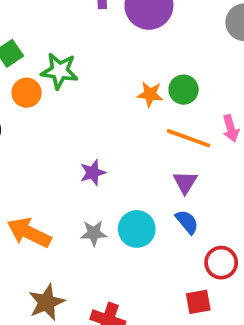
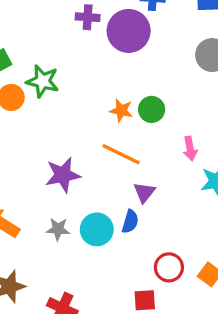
orange line: (188, 138) -> (121, 154), moved
purple star: (93, 173) -> (63, 175), size x1.5
blue semicircle: (187, 222) -> (130, 221), moved, turned 50

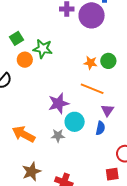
cyan circle: (97, 229) -> (75, 122), moved

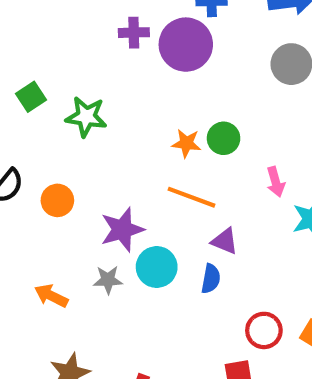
orange circle: (25, 60) -> (57, 200), moved
purple triangle: (108, 110) -> (225, 241), turned -40
orange arrow: (24, 134) -> (51, 296), size x0.7
gray star: (58, 136) -> (108, 280), moved

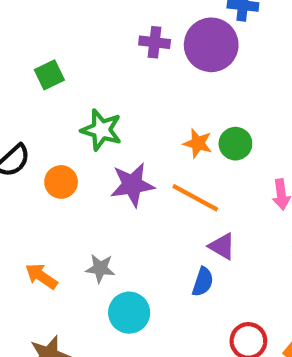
purple cross: (134, 33) -> (155, 42), moved
green star: (86, 117) -> (101, 130), moved
purple star: (122, 230) -> (132, 185), moved
cyan circle: (157, 267) -> (129, 313), moved

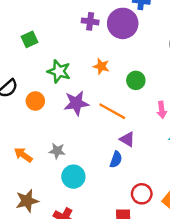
orange star: (198, 143) -> (101, 66), moved

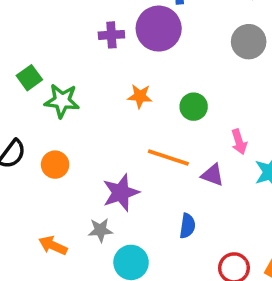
green star: (59, 71) -> (62, 101), moved
purple star: (76, 103) -> (121, 193), moved
purple triangle: (127, 139) -> (213, 175), moved

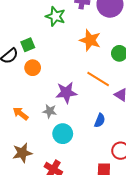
green square: (29, 78) -> (28, 45), moved
orange star: (140, 96) -> (90, 40), size x1.5
green star: (62, 101) -> (55, 16), moved

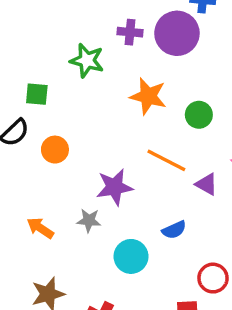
green square: (28, 45) -> (37, 94), moved, turned 32
blue semicircle: (100, 120) -> (174, 230), turned 48
cyan circle: (63, 134) -> (131, 256), moved

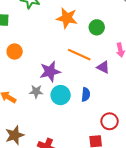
blue semicircle: (174, 230) -> (86, 95), turned -56
cyan circle: (131, 256) -> (61, 95), moved

